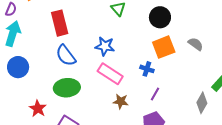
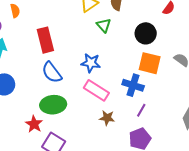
orange square: (164, 47) -> (150, 63), turned 35
blue cross: (147, 69) -> (133, 85), size x1.5
red star: (38, 109) -> (34, 124), moved

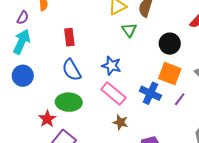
red rectangle: (45, 40) -> (69, 37), size x0.7
purple line: (141, 110) -> (180, 99), moved

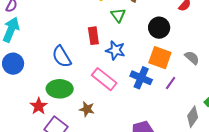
red rectangle: (69, 37) -> (93, 36), moved
blue star: (111, 66) -> (115, 50), moved
brown star: (120, 122) -> (87, 109), moved

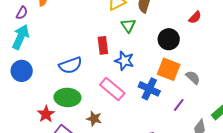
blue semicircle: (62, 57) -> (70, 65), turned -80
gray semicircle: (192, 58) -> (193, 77), moved
purple line: (171, 83) -> (179, 105), moved

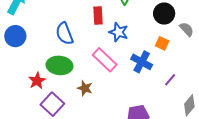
blue semicircle: (70, 65) -> (64, 34), turned 85
orange square: (169, 69) -> (162, 43), size x0.6
gray semicircle: (193, 77) -> (187, 29), moved

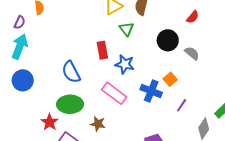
orange square: (162, 43) -> (170, 79), moved, turned 32

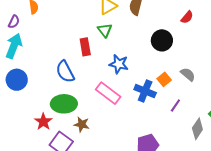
green triangle: (127, 29) -> (105, 30), moved
red rectangle: (102, 50) -> (85, 47), moved
gray semicircle: (192, 53) -> (188, 74), moved
brown star: (98, 124) -> (82, 124), moved

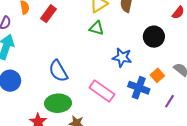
green triangle: (105, 30) -> (97, 28), turned -35
red rectangle: (85, 47) -> (49, 14), moved, turned 48
blue star: (119, 64) -> (122, 57), moved

